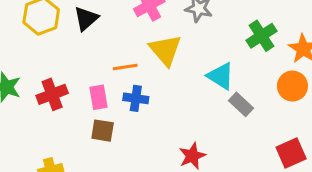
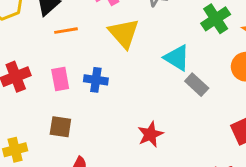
orange line: (125, 67) -> (66, 31), moved
brown square: (103, 131) -> (60, 127), moved

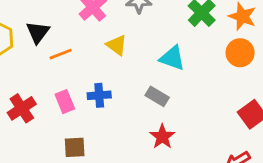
yellow triangle: (124, 33) -> (117, 45), size x0.7
gray rectangle: (197, 85) -> (157, 96), moved

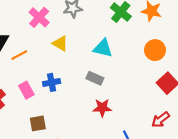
orange circle: (240, 53) -> (155, 50), moved
red star: (162, 137) -> (102, 108), turned -30

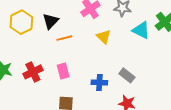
cyan triangle: (103, 48) -> (141, 30), moved
blue cross: (52, 82) -> (99, 83), moved

